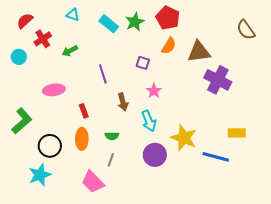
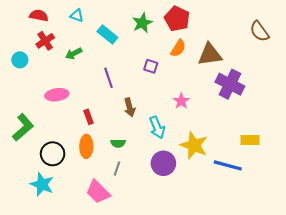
red semicircle: (25, 21) -> (39, 16), moved, turned 54
cyan rectangle: (109, 24) -> (107, 35), moved
pink star: (154, 91) -> (181, 101), moved
cyan star: (40, 175) -> (42, 184), turned -30

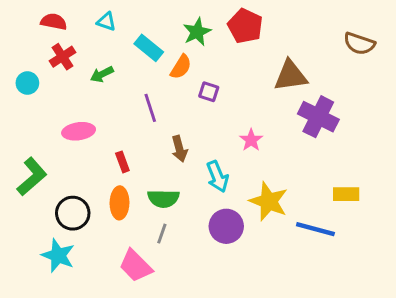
brown semicircle: (259, 31) -> (359, 44), turned -35
orange semicircle: (178, 48) -> (181, 67), moved
green semicircle: (118, 143) -> (163, 199), size x1.5

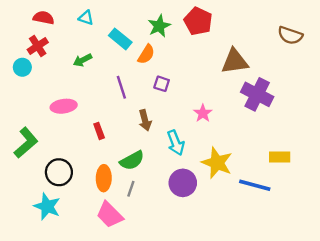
red cross: (62, 57) -> (38, 46), moved
purple square: (209, 92) -> (162, 84), moved
green semicircle: (163, 199) -> (132, 160), turned -30
orange ellipse: (120, 203) -> (104, 178), moved

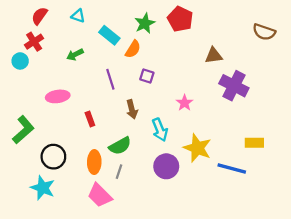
red semicircle: (44, 18) -> (39, 16), turned -66
brown triangle: (235, 61) -> (214, 56), size x0.7

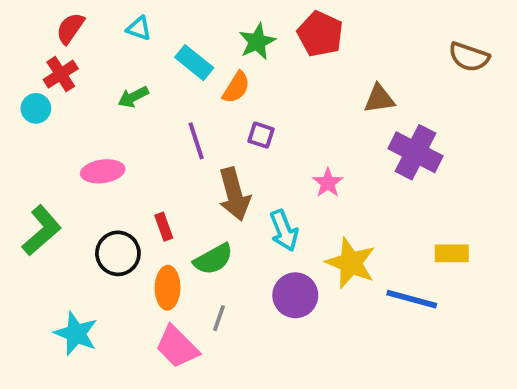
brown arrow: (132, 109) -> (234, 194), size x1.5
red rectangle: (90, 119) -> (164, 227), moved
black circle: (53, 157) -> (118, 253), moved
gray line: (119, 172) -> (219, 318), moved

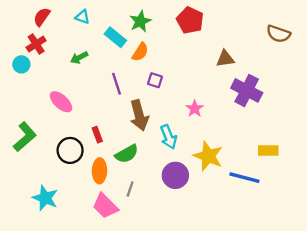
green star: (257, 42) -> (140, 21), moved
pink ellipse: (103, 171) -> (61, 102), turned 50

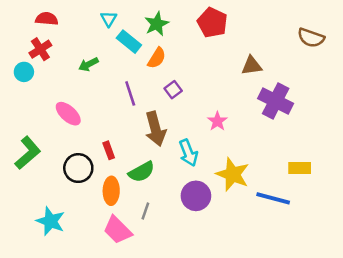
red semicircle: (42, 17) -> (47, 19), turned 60
cyan triangle: (83, 17) -> (109, 19), moved, turned 42
purple square: (155, 80) -> (173, 90), turned 35

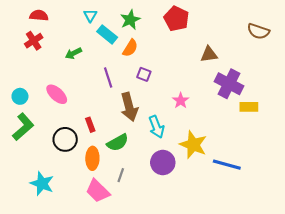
cyan circle: (24, 72) -> (20, 96), moved
purple square: (173, 90) -> (144, 74), turned -32
yellow rectangle: (300, 168) -> (249, 107), moved

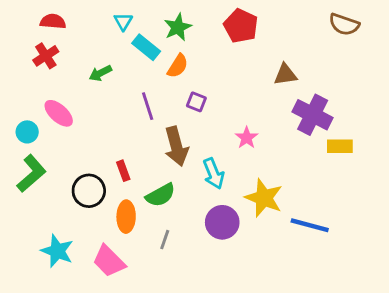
brown semicircle: (258, 31) -> (344, 24), moved
pink ellipse: (57, 94) -> (59, 113), moved
pink trapezoid: (98, 191) -> (109, 261), moved

